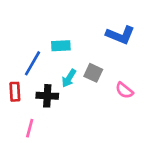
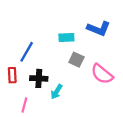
cyan rectangle: (61, 46) -> (66, 37), moved
cyan arrow: (69, 78) -> (57, 92), moved
pink semicircle: (124, 90) -> (102, 74), size x1.5

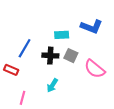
red rectangle: (12, 75) -> (11, 70), turned -64
black cross: (39, 78) -> (50, 56), moved

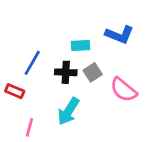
gray square: (71, 56) -> (93, 72), turned 32
cyan arrow: (52, 85) -> (68, 111), size x1.5

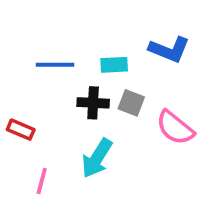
blue line: (32, 63) -> (55, 65), moved, turned 60
gray square: (93, 72) -> (131, 103), turned -36

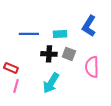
blue L-shape: (169, 50) -> (89, 26), turned 100
pink semicircle: (175, 128) -> (92, 67), turned 50
pink line: (42, 181) -> (16, 86), moved

